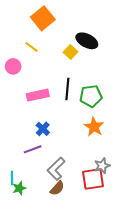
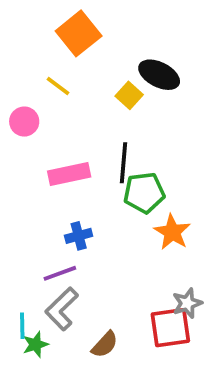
green pentagon: (91, 96) -> (144, 193), moved
blue cross: (43, 129) -> (79, 236), turned 32
gray L-shape: (56, 169) -> (62, 309), moved

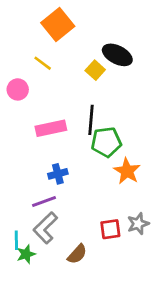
red square: (170, 328) -> (110, 229), moved, size x0.7

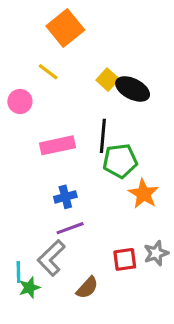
black ellipse: (117, 55) -> (133, 89), moved
purple line: (44, 202) -> (70, 228), moved

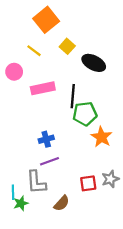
yellow square: (108, 80) -> (67, 46), moved
pink rectangle: (58, 145) -> (43, 88), moved
gray L-shape: (51, 258) -> (36, 182), turned -50

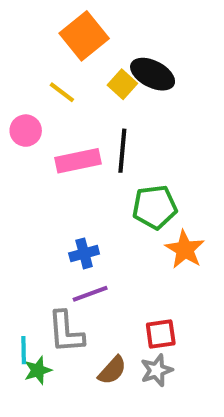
black ellipse: (94, 63) -> (153, 74), moved
black line: (73, 96) -> (122, 151), moved
gray star: (110, 179) -> (157, 370), moved

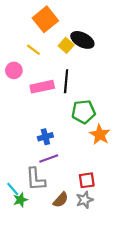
cyan line: (24, 350) -> (13, 189), turned -40

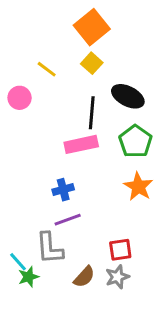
orange square: (45, 19) -> (92, 27), moved
black ellipse: (82, 40) -> (128, 96), moved
pink rectangle: (42, 87) -> (81, 144), moved
green pentagon: (83, 112) -> (135, 141), moved, turned -30

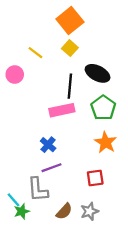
blue cross: (63, 190) -> (48, 145), turned -35
red square: (120, 250) -> (95, 178), moved

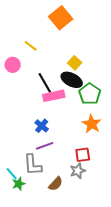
yellow square: (70, 48) -> (75, 63), moved
black ellipse: (98, 73) -> (72, 80), moved
black line: (70, 86) -> (45, 83), moved, turned -35
gray star: (89, 211) -> (78, 171), moved

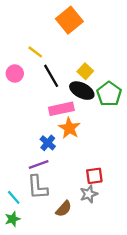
black line: (45, 83) -> (51, 76), moved
green pentagon: (90, 94) -> (109, 94), moved
orange star: (92, 124) -> (69, 128), moved
purple line: (45, 146) -> (39, 164), moved
green star: (19, 184) -> (13, 219), moved

